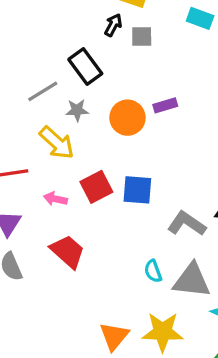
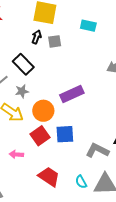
purple rectangle: (165, 105) -> (72, 94), moved, size x1.6
orange circle: (127, 118) -> (43, 111), moved
pink arrow: (55, 199) -> (16, 154), moved
red trapezoid: (68, 251) -> (49, 177), moved

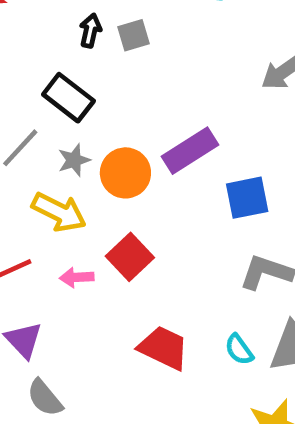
orange circle: (43, 111) -> (125, 173), moved
blue square: (65, 134) -> (247, 198), moved
pink arrow: (16, 154) -> (77, 277), moved

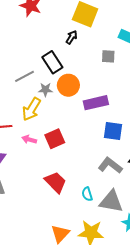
gray square: (133, 35) -> (108, 56), moved
orange circle: (125, 173) -> (68, 85), moved
yellow arrow: (59, 212) -> (31, 109), turned 75

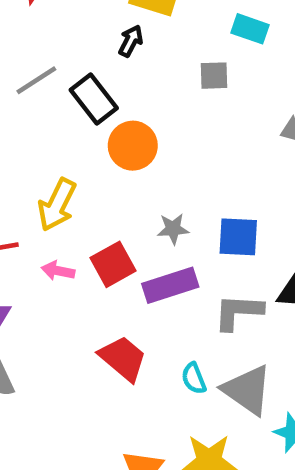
gray line: (25, 76) -> (36, 80), moved
gray star: (45, 90) -> (173, 229), moved
purple rectangle: (96, 103) -> (170, 285), moved
gray L-shape: (110, 165) -> (238, 312), turned -30
gray triangle: (111, 201) -> (247, 390), turned 30

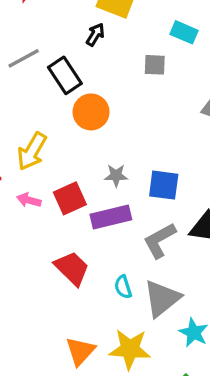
gray L-shape: (238, 312) -> (160, 240), turned -36
gray triangle: (247, 390) -> (162, 298), turned 42

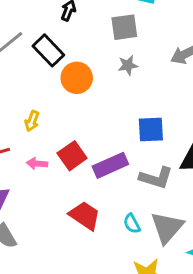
gray square: (155, 65) -> (124, 27), size x1.4
yellow arrow: (32, 151) -> (32, 121), size x0.6
gray star: (116, 175) -> (128, 65), moved
gray L-shape: (160, 240) -> (156, 178), turned -124

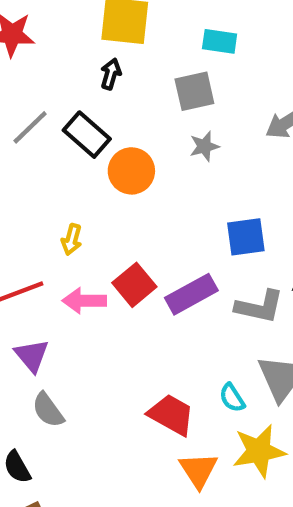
pink arrow: (37, 164) -> (84, 301), size x1.4
red trapezoid: (85, 216) -> (171, 415), moved
cyan semicircle: (132, 224) -> (232, 398), moved

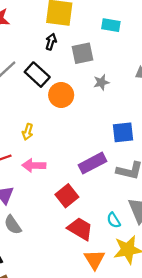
gray square: (194, 91) -> (83, 53), moved
red square: (134, 285) -> (67, 196), moved

